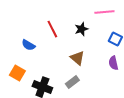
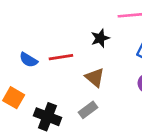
red line: (52, 29) -> (61, 57), moved, turned -72

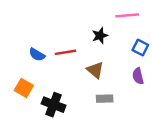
gray rectangle: (88, 110) -> (105, 99), moved, turned 35

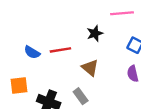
orange square: (24, 88) -> (19, 85), turned -36
gray rectangle: (105, 99) -> (81, 96), moved, turned 56

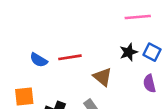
black star: (95, 33) -> (129, 52), moved

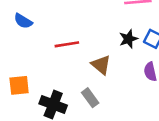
blue semicircle: (39, 60) -> (23, 21), moved

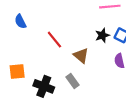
blue semicircle: (23, 21) -> (20, 21), turned 32
red line: (67, 44) -> (54, 40), turned 60

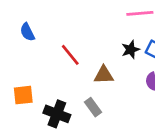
brown triangle: (81, 56) -> (104, 75), turned -42

